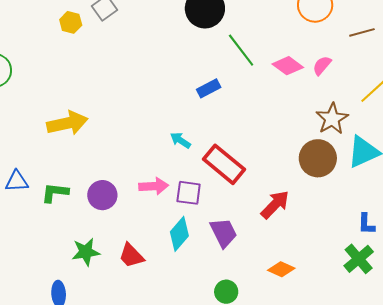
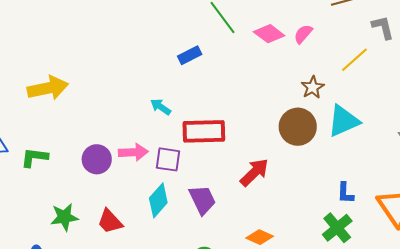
brown star: (332, 119) -> (313, 87), size x0.7
red rectangle: (224, 164) -> (204, 131), turned -42
purple circle: (102, 195) -> (97, 159), moved

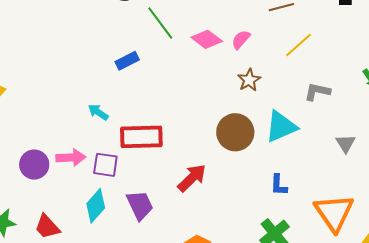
gray L-shape: (383, 27) -> (317, 92), moved, turned -64
yellow line: (354, 60) -> (298, 45), moved
brown star: (313, 87) -> (249, 80), moved
blue L-shape: (345, 193) -> (279, 185), moved

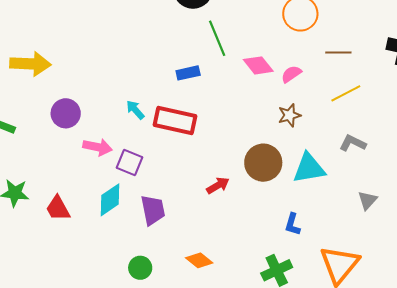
blue rectangle: (127, 61) -> (188, 73), moved
red rectangle: (141, 137) -> (175, 120), moved
purple circle: (34, 165) -> (66, 113), moved
red arrow: (192, 178) -> (218, 185), moved, size x0.7

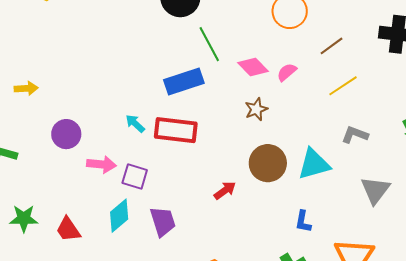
brown line: (338, 53) -> (331, 46), turned -30
yellow arrow: (30, 64) -> (26, 88), size x0.6
blue rectangle: (188, 73) -> (184, 82), size x1.6
brown star: (289, 115) -> (256, 109), moved
gray triangle: (367, 200) -> (375, 190), size x1.5

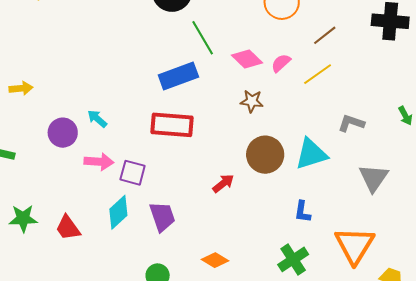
yellow line: (343, 86) -> (318, 74), moved
brown star: (256, 109) -> (252, 101), turned 30
cyan arrow: (135, 123) -> (97, 119), moved

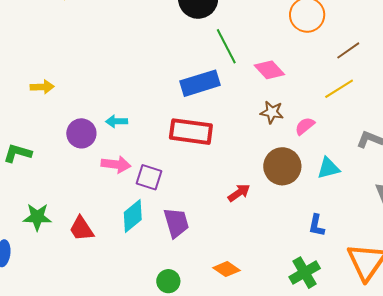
pink semicircle: (281, 63) -> (305, 126), moved
cyan arrow: (97, 119) -> (117, 121), turned -45
cyan triangle: (311, 154) -> (328, 168), size x0.7

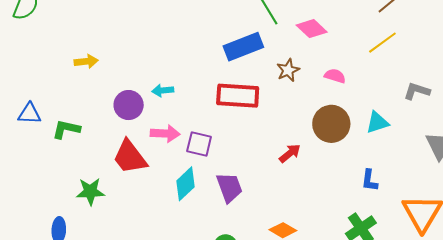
brown star: (272, 112) -> (288, 70), moved, turned -30
pink semicircle: (305, 126) -> (335, 76), moved, turned 60
red trapezoid: (81, 229) -> (130, 157), moved, size x1.4

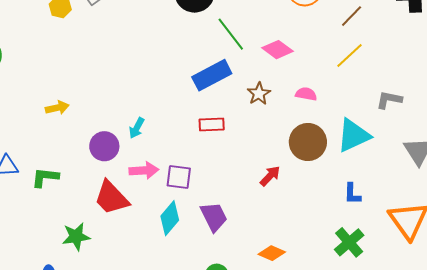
cyan arrow: (163, 90) -> (137, 128), turned -50
red rectangle: (238, 96) -> (212, 124), size x0.6
cyan triangle: (377, 122) -> (353, 135), size x1.5

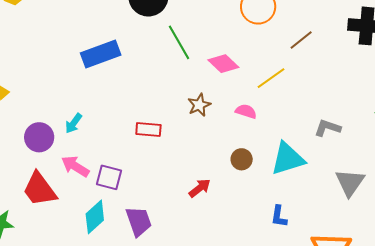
yellow line: (350, 55) -> (271, 78), moved
blue rectangle: (212, 75) -> (101, 54), moved
brown circle: (308, 142) -> (242, 159), size x0.6
pink arrow: (144, 170) -> (75, 166), turned -152

